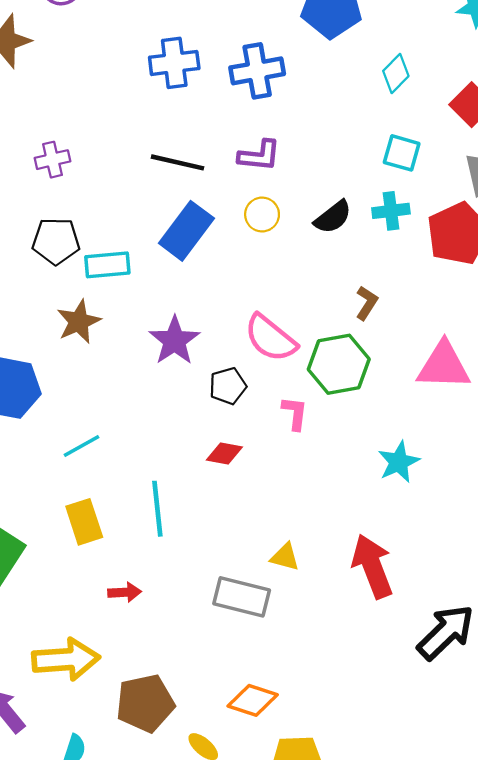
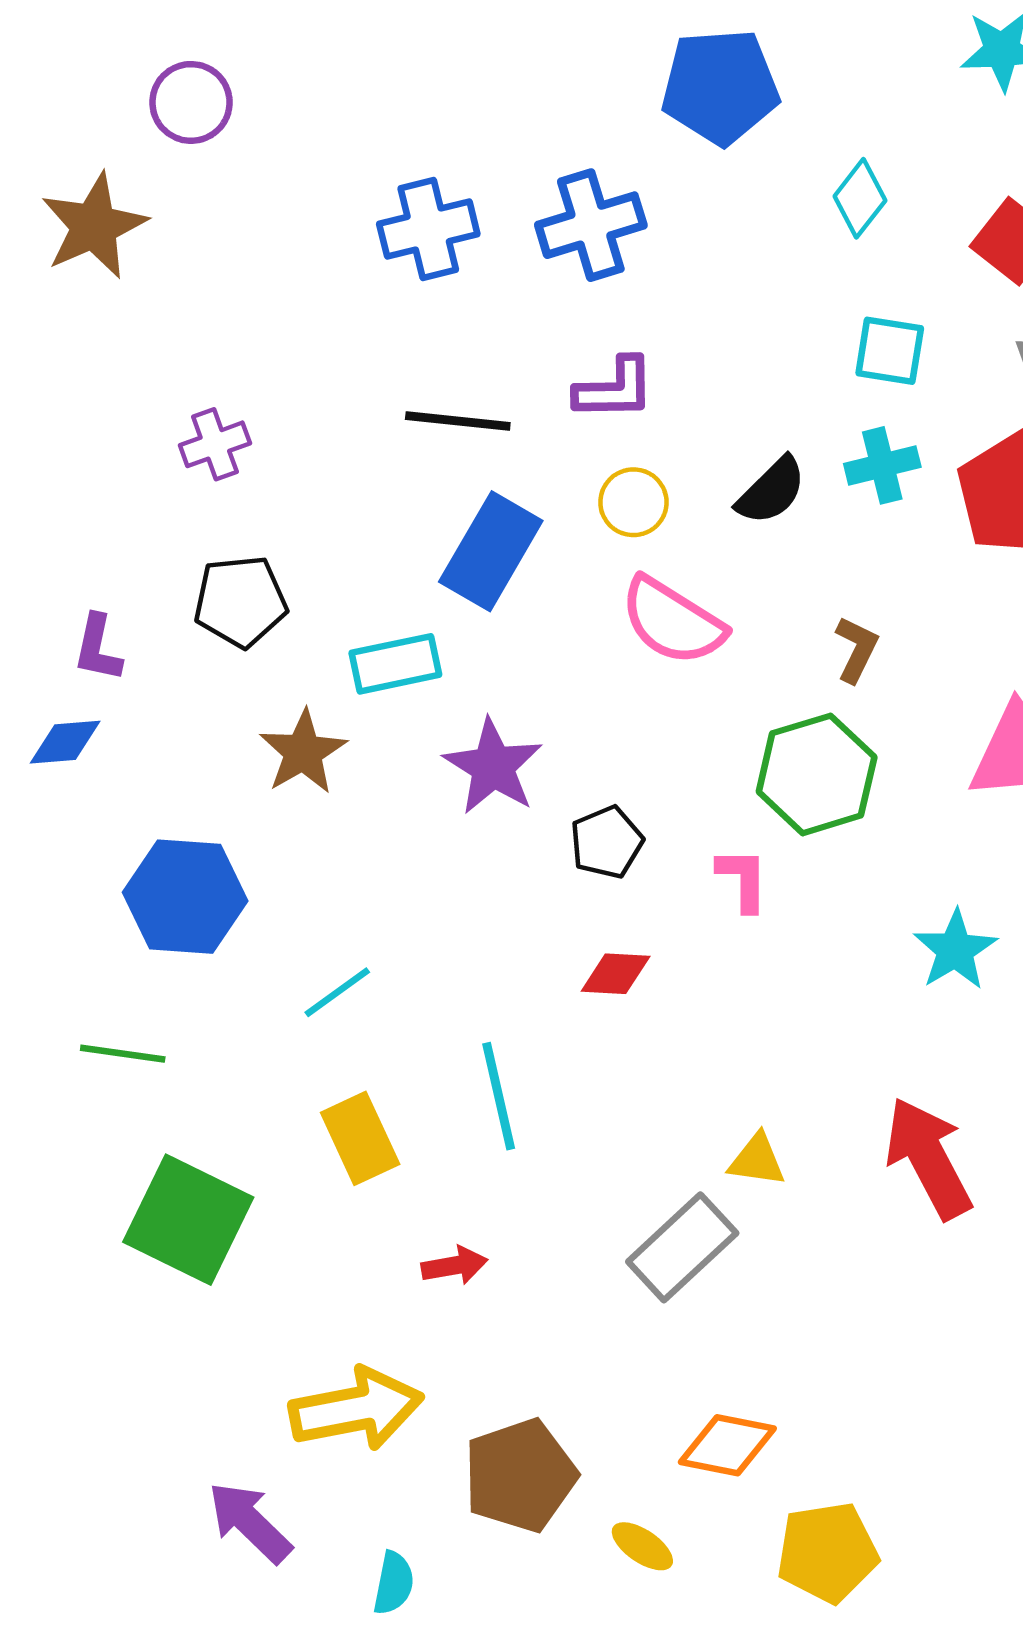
cyan rectangle: (107, 265) -> (395, 664), moved
pink semicircle: (271, 338) -> (672, 621), moved
gray rectangle: (242, 597) -> (682, 1247), turned -50

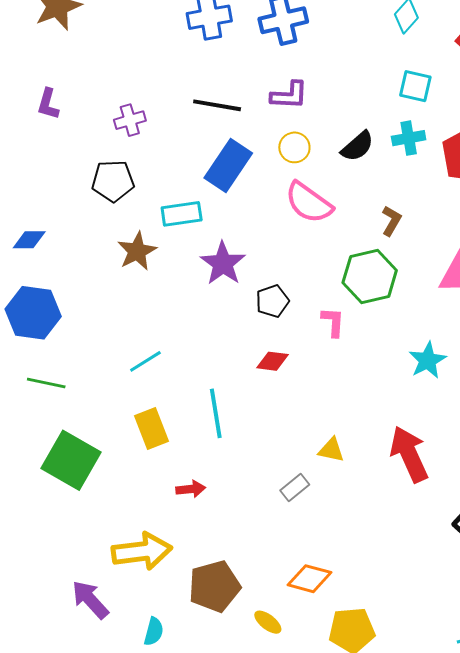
purple cross: (215, 444) -> (130, 120), moved
purple L-shape: (98, 648) -> (48, 104), moved
blue hexagon: (185, 897) -> (33, 313), moved
gray rectangle: (682, 1247) -> (295, 487), size x0.6

